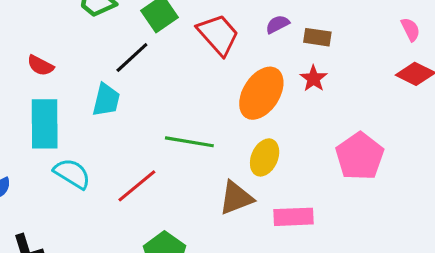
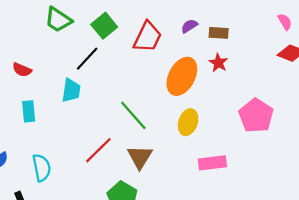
red trapezoid: (218, 35) -> (148, 37), turned 72
cyan rectangle: (45, 124) -> (29, 111), size x0.6
green line: (189, 142) -> (133, 115), turned 44
cyan semicircle: (72, 174) -> (42, 168), moved, turned 52
brown triangle: (236, 198) -> (140, 157), moved, turned -32

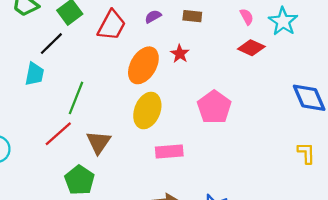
brown rectangle: (219, 33) -> (192, 16), moved
green line: (133, 115) -> (76, 98), moved, turned 60
yellow ellipse: (188, 122) -> (147, 111), size x1.4

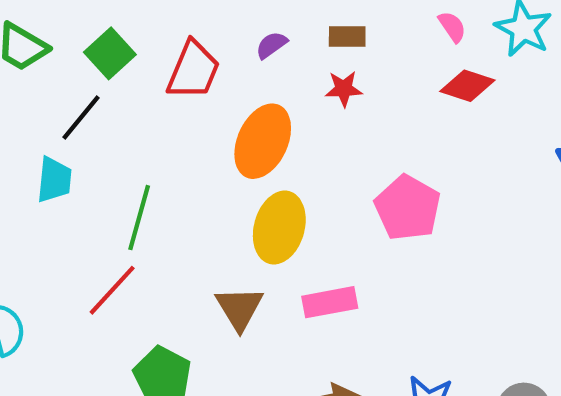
red star: (180, 54) -> (344, 89), moved, turned -30
brown triangle: (99, 142) -> (239, 308), moved

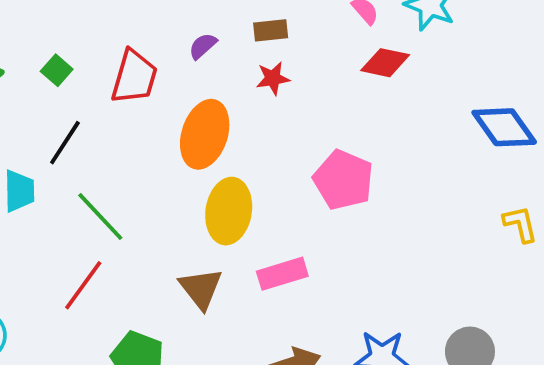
green square: (110, 53) -> (57, 70), size x0.7
black line: (81, 118) -> (65, 143), moved
green line: (139, 218) -> (100, 217), turned -52

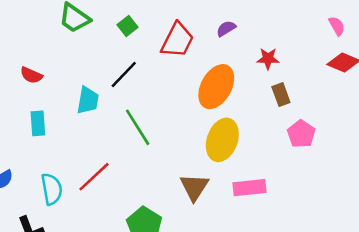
brown rectangle: (271, 30) -> (281, 95), moved, turned 65
pink pentagon: (343, 180) -> (301, 134), size x0.7
red line: (83, 285) -> (94, 177), moved

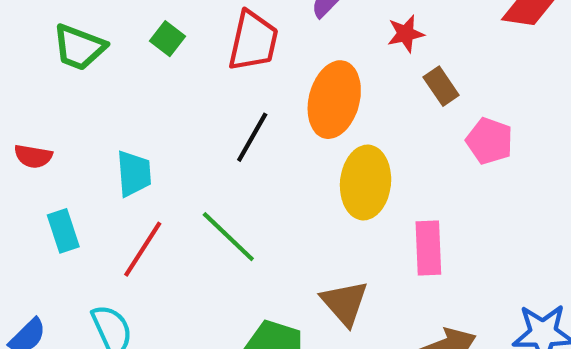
black line: (124, 74) -> (252, 137), moved
green line: (138, 127) -> (228, 237), moved
red line: (94, 177) -> (143, 249), moved
brown triangle: (194, 187) -> (345, 303), moved
pink rectangle: (249, 188) -> (428, 248), turned -72

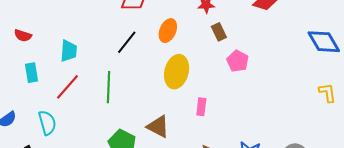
orange ellipse: (334, 100) -> (168, 31), size x0.7
green line: (228, 237) -> (108, 87), turned 40
pink rectangle: (428, 248) -> (201, 107), size x0.7
brown triangle: (345, 303) -> (158, 126), turned -30

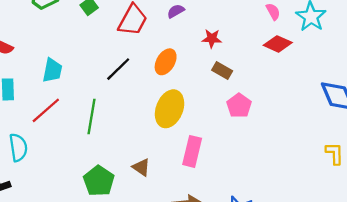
brown rectangle: (219, 32) -> (222, 71), turned -42
pink rectangle: (201, 107) -> (192, 151), size x1.5
brown triangle: (158, 126) -> (141, 167), size x0.7

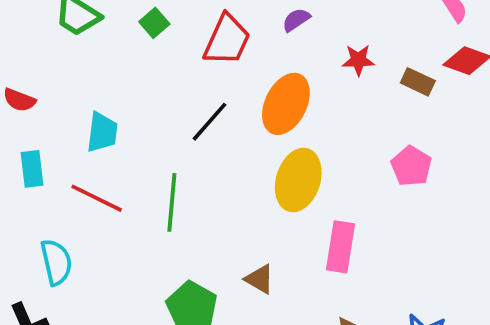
orange ellipse: (166, 62) -> (286, 104), size x1.4
brown rectangle: (222, 71) -> (418, 82), moved
red line: (46, 110) -> (97, 198), turned 72

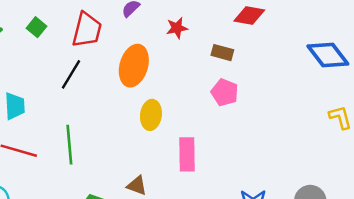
brown rectangle: (418, 82) -> (222, 53), moved
black line: (209, 122) -> (71, 74), moved
yellow ellipse: (298, 180) -> (151, 115), size x0.7

